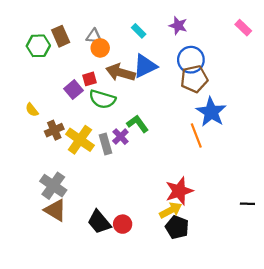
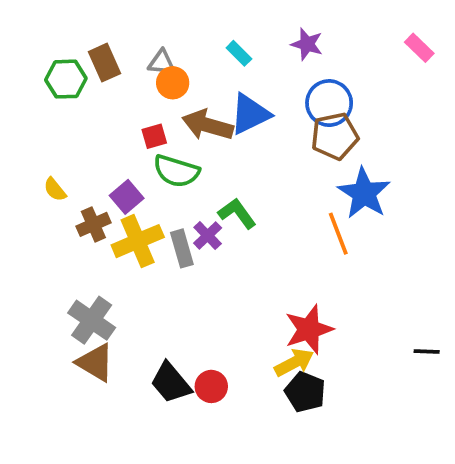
purple square: (73, 90) -> (127, 197), moved
yellow cross: (80, 140) -> (138, 241), turned 32

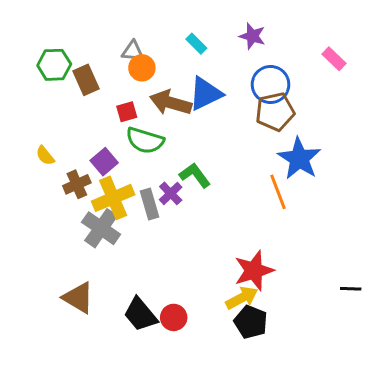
pink rectangle: (419, 48) -> (334, 59), moved
brown rectangle: (105, 63) -> (86, 80), moved
gray cross: (92, 320) -> (101, 228), moved

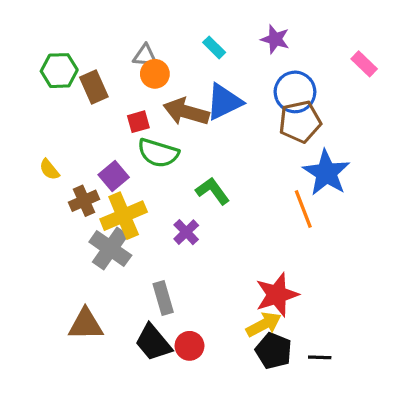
purple cross: (171, 193) -> (186, 232), moved
gray rectangle: (149, 204) -> (163, 298), moved
black line: (351, 289) -> (320, 357), moved
brown triangle: (78, 298) -> (86, 324), turned -32

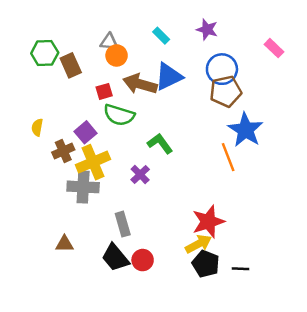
yellow semicircle: (49, 169) -> (37, 127), turned 49
gray cross: (110, 249) -> (83, 187), turned -32
brown triangle: (86, 324) -> (64, 244), size x0.7

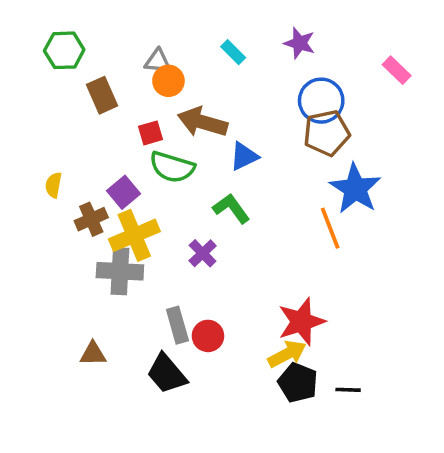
green hexagon: (45, 53) -> (64, 50), moved
blue triangle: (169, 77) -> (244, 156), moved, size x0.7
red circle: (143, 260) -> (208, 336), moved

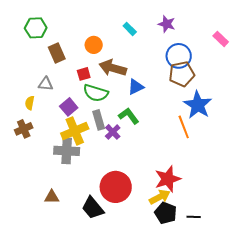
gray triangle: (158, 61) -> (46, 84), moved
brown cross: (91, 219) -> (24, 129), moved
purple cross: (203, 253) -> (113, 132), moved
gray rectangle: (177, 325) -> (99, 120), moved
red circle: (208, 336) -> (116, 187), size x1.8

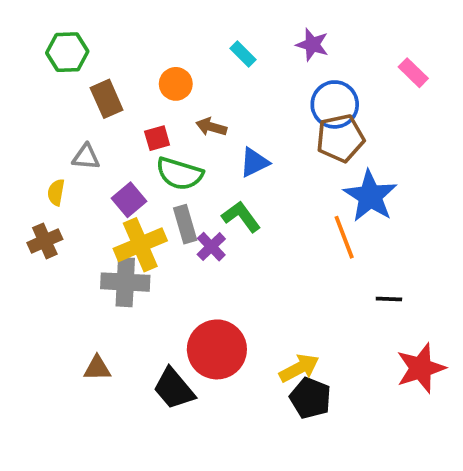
brown arrow: (113, 68) -> (211, 127), size x0.6
red star: (168, 179) -> (421, 368), moved
black line: (194, 217) -> (389, 299), moved

